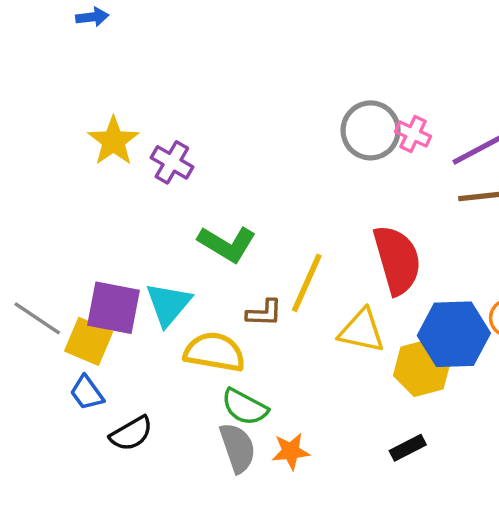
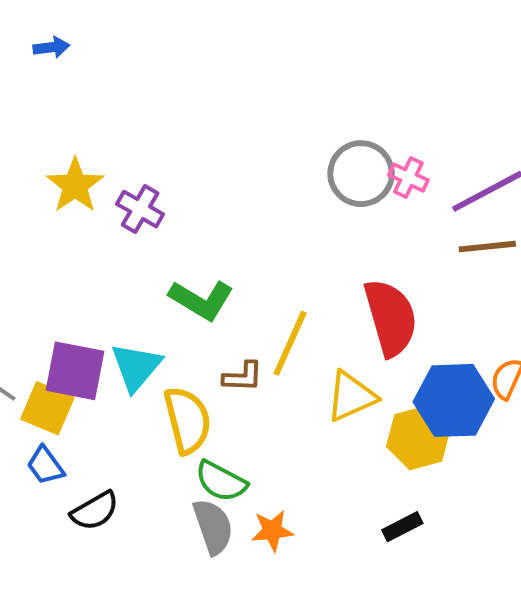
yellow triangle: (362, 331) -> (351, 396), turned -36
yellow semicircle: (215, 352) -> (187, 420), turned 66

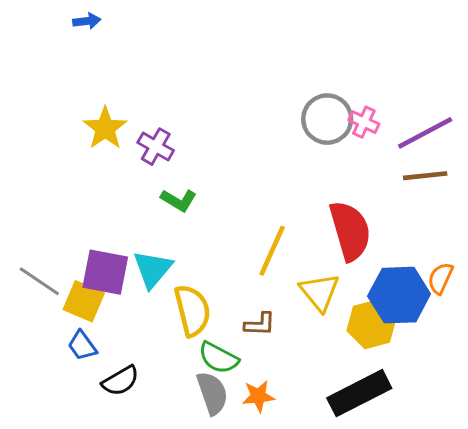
green L-shape: (201, 300) -> (179, 200), moved, size x0.7
brown L-shape: (243, 377) -> (260, 324), moved
yellow triangle: (351, 396) -> (320, 292), turned -45
black rectangle: (402, 527) -> (359, 393), size x2.0

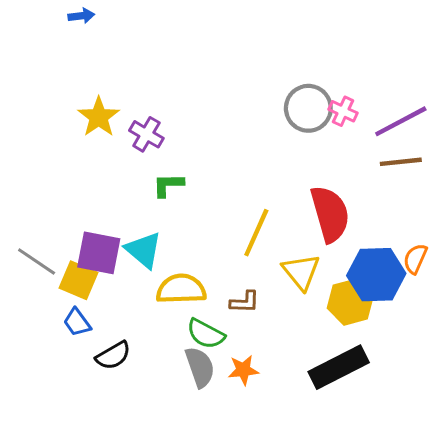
green L-shape: (179, 200) -> (168, 185), turned 148
cyan triangle: (153, 269) -> (144, 250), turned -30
yellow semicircle: (192, 310) -> (181, 289), turned -78

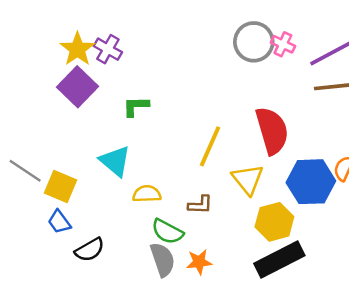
purple cross: (146, 134) -> (108, 49), moved
purple square: (99, 253) -> (77, 87), moved, turned 33
yellow semicircle: (181, 289) -> (147, 194), size x0.7
yellow hexagon: (350, 302) -> (274, 222), moved

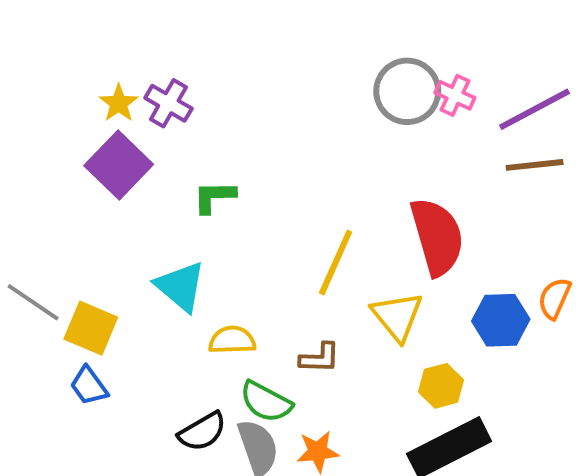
yellow star: (77, 49) -> (119, 103), size x0.7
blue hexagon: (311, 182) -> (501, 320), size x0.7
yellow hexagon: (274, 222) -> (441, 386), size x0.7
black semicircle: (90, 250) -> (202, 432), moved

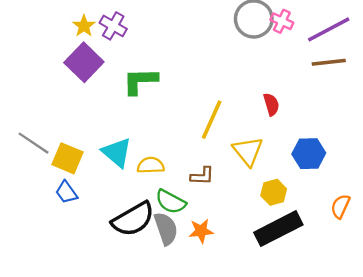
green L-shape: (214, 197) -> (140, 81), size x1.4
red semicircle: (437, 237) -> (271, 104), size x0.5
cyan triangle: (180, 286) -> (117, 152), moved
orange semicircle: (554, 298) -> (340, 206), moved
black semicircle: (202, 432) -> (133, 219), size x1.5

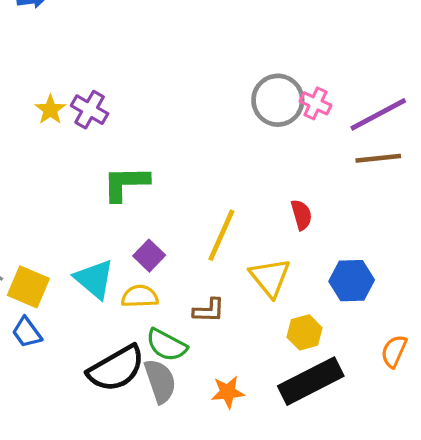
purple square: (84, 62) -> (149, 256), moved, size x0.6
orange star: (201, 231) -> (228, 392), moved

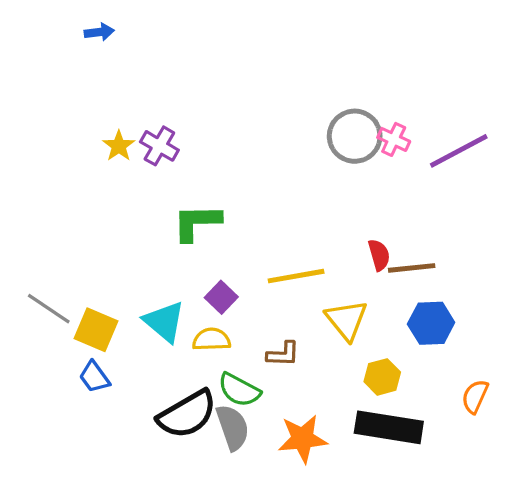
brown line: (378, 158) -> (412, 268), moved
yellow line: (221, 235) -> (296, 276), turned 56
black rectangle: (311, 381) -> (389, 427), turned 36
orange star: (228, 392) -> (303, 439), size x1.4

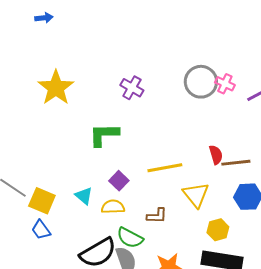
yellow star: (119, 146) -> (56, 88), size x1.8
purple cross: (159, 146) -> (132, 88), moved
cyan triangle: (164, 322) -> (84, 196), size x0.7

